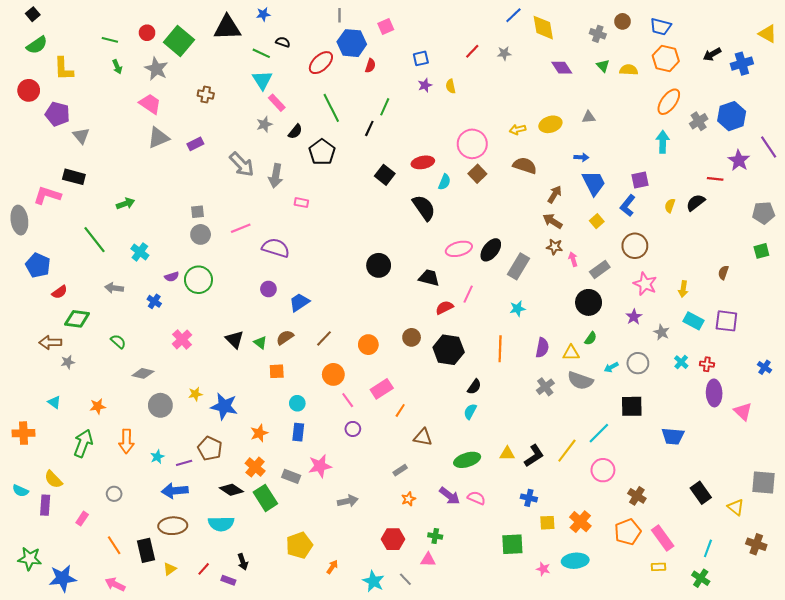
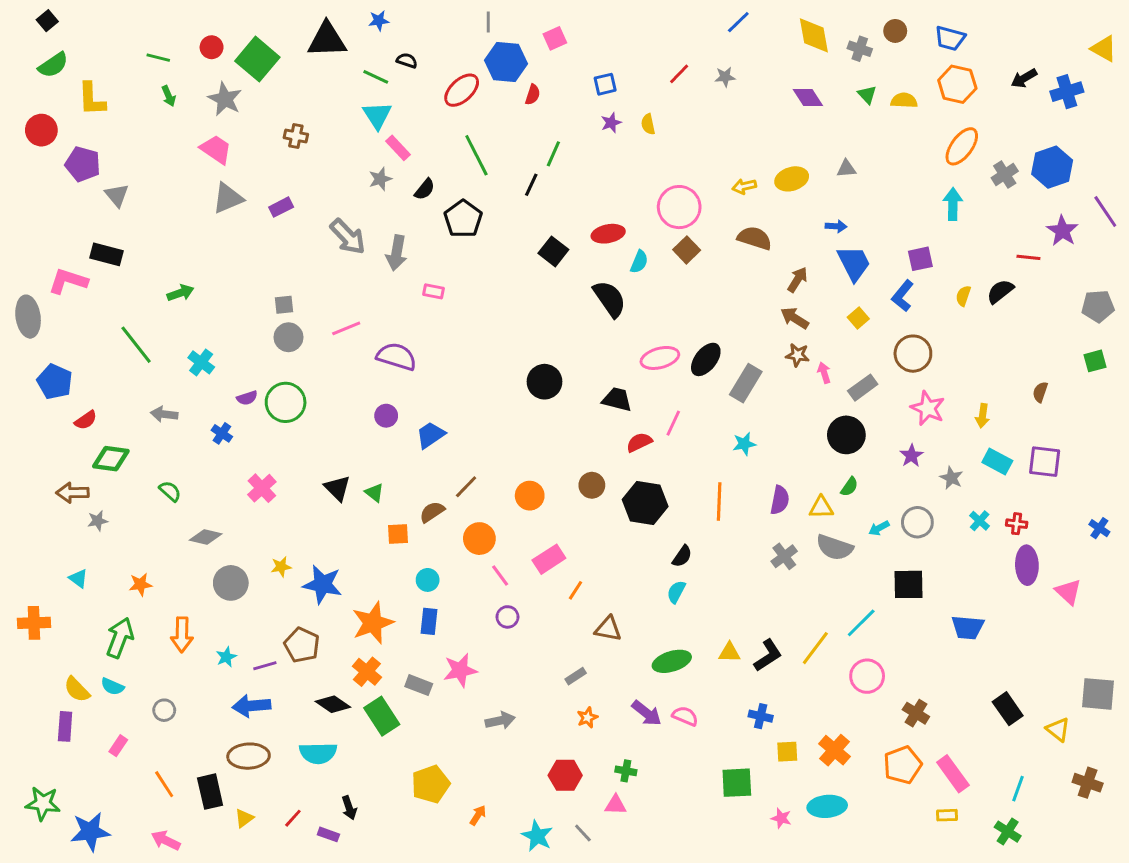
yellow diamond: (543, 28) -> (814, 35), moved
brown semicircle: (285, 337) -> (432, 512), moved
orange star: (259, 433) -> (373, 623), size x1.6
cyan semicircle: (20, 491) -> (112, 686), moved

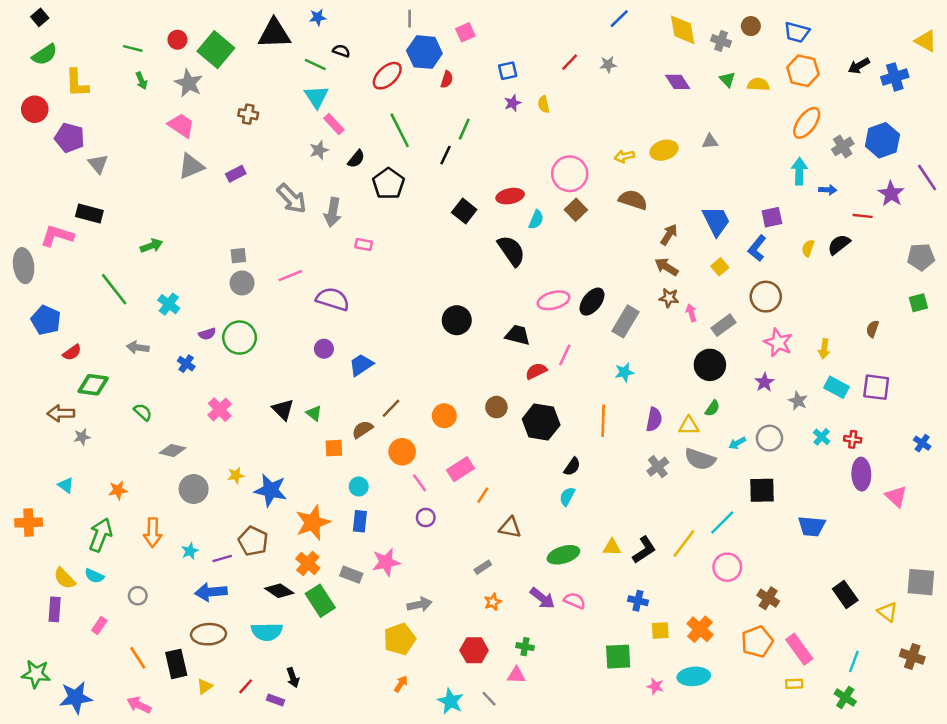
blue arrow: (836, 226) -> (828, 190), moved
yellow pentagon: (431, 784) -> (400, 639), moved

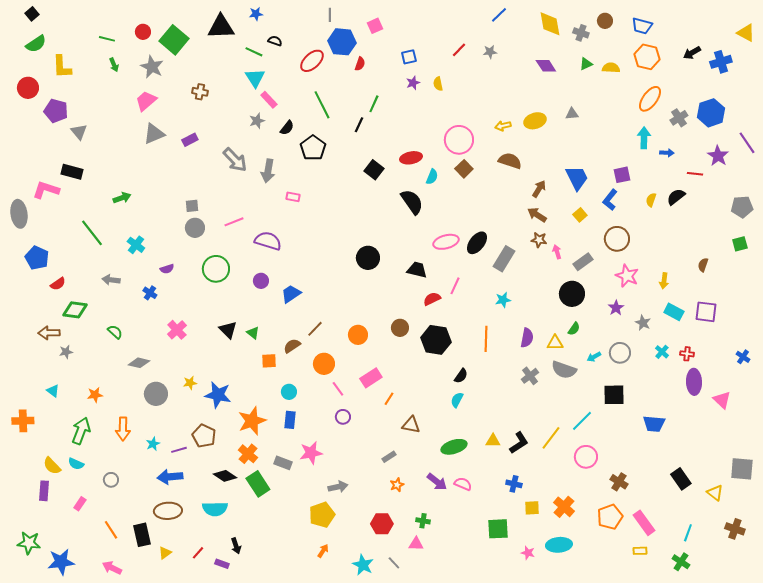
green triangle: (727, 79) -> (586, 64), turned 48
pink trapezoid: (181, 125) -> (146, 101), turned -75
green circle: (240, 338) -> (216, 269), moved

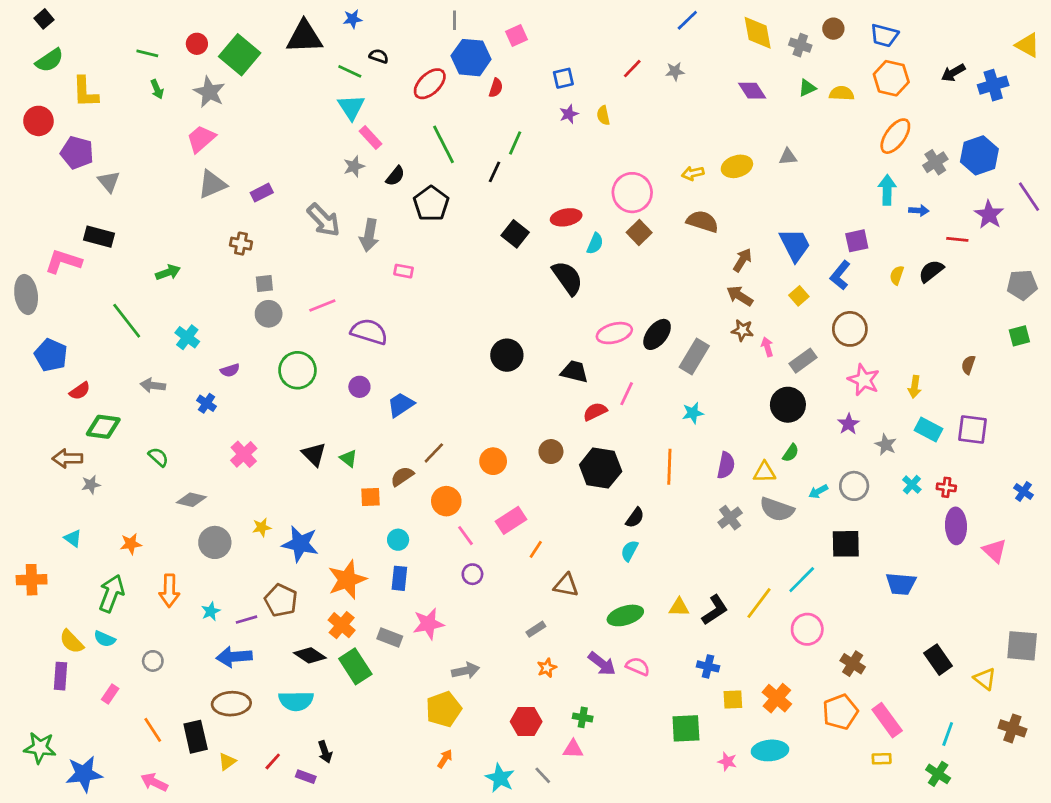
brown cross: (200, 92) -> (241, 244), moved

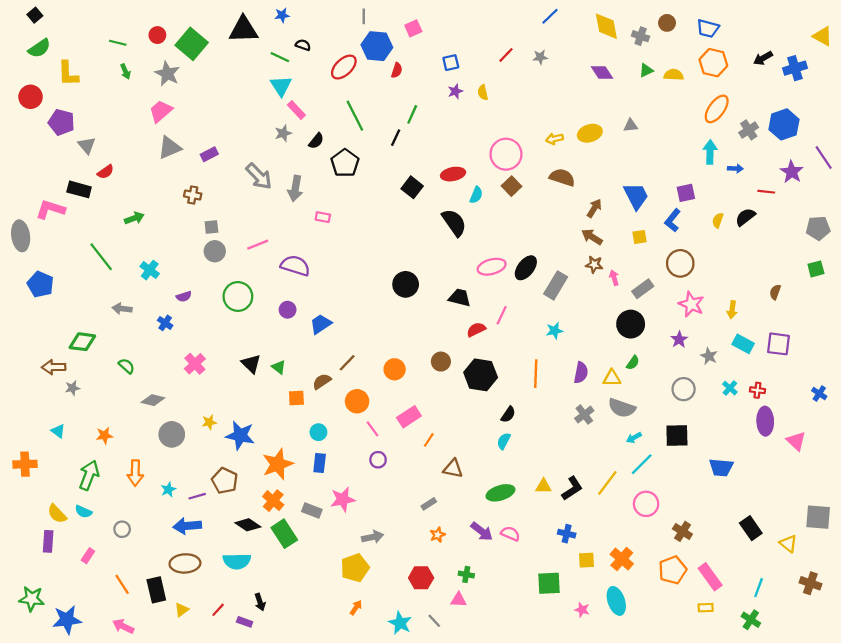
yellow square: (799, 296) -> (639, 237), turned 32
red semicircle: (80, 391) -> (106, 172), moved
cyan arrow: (818, 491) -> (634, 438), moved
cyan ellipse: (770, 750) -> (616, 601), turned 76

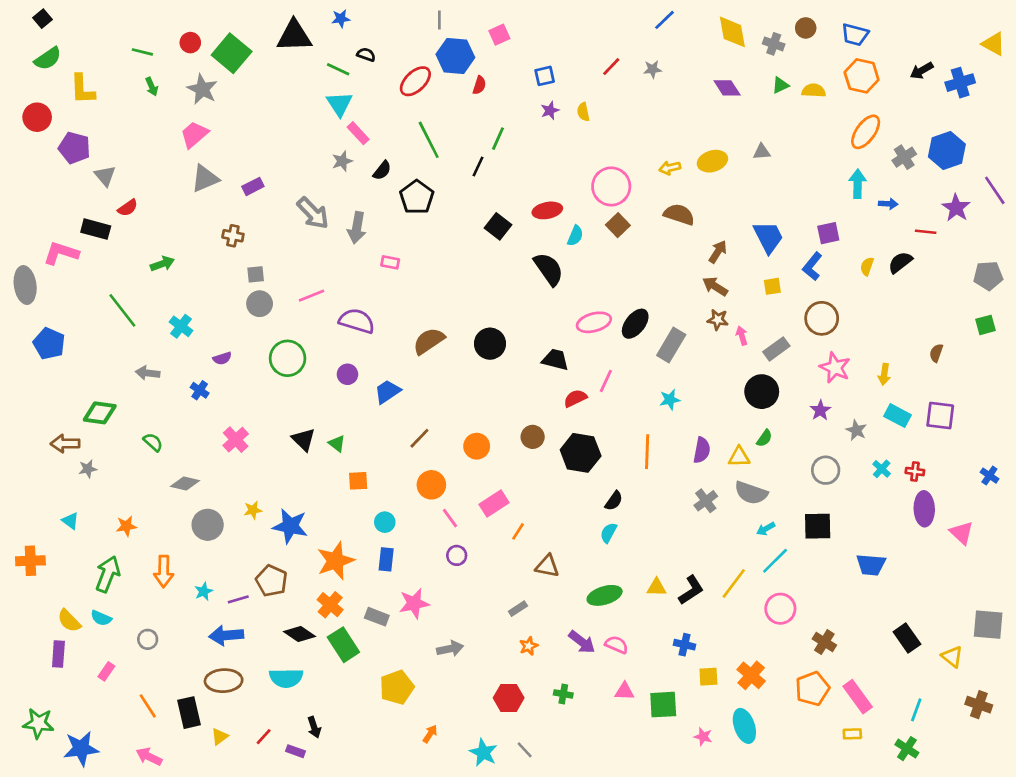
brown semicircle: (322, 381) -> (429, 341), moved, size x1.4
yellow pentagon: (355, 568) -> (397, 687), moved
pink triangle: (459, 600) -> (625, 691), moved

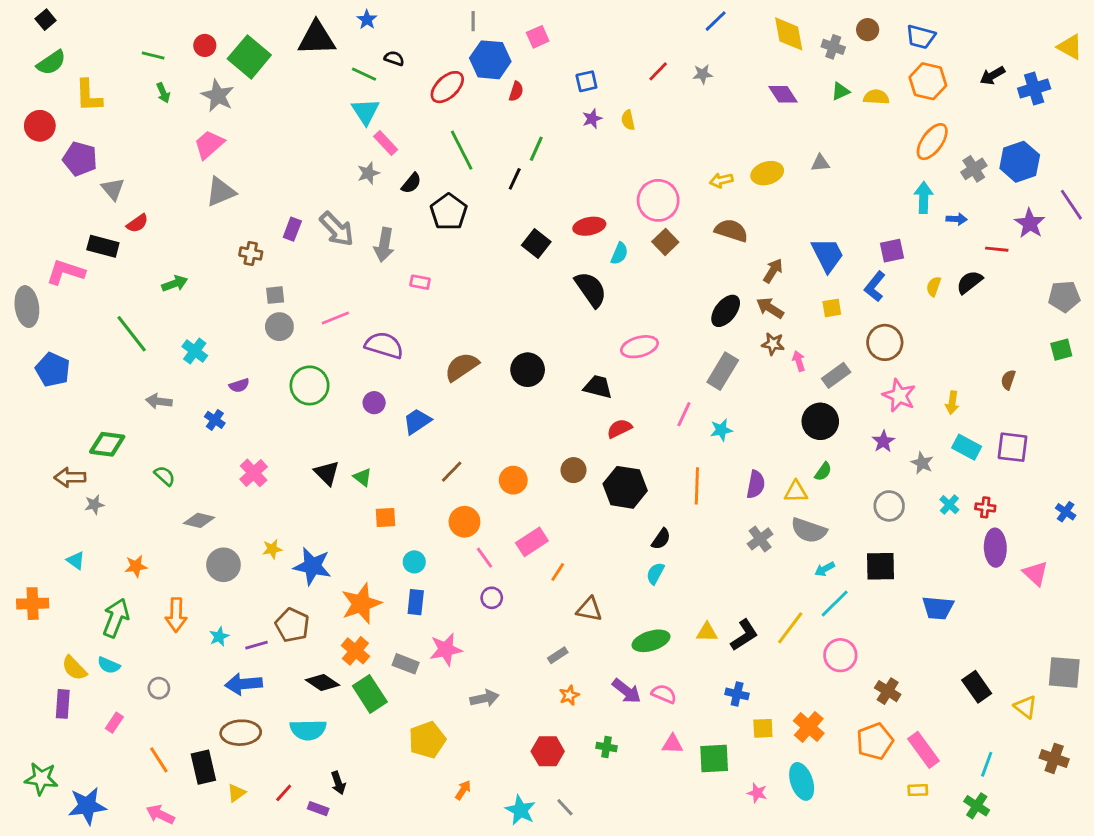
blue star: (341, 19) -> (367, 20), turned -30
purple rectangle: (253, 186) -> (292, 229), moved, turned -42
black ellipse: (635, 324) -> (726, 311), moved
pink line: (606, 381) -> (684, 414), moved

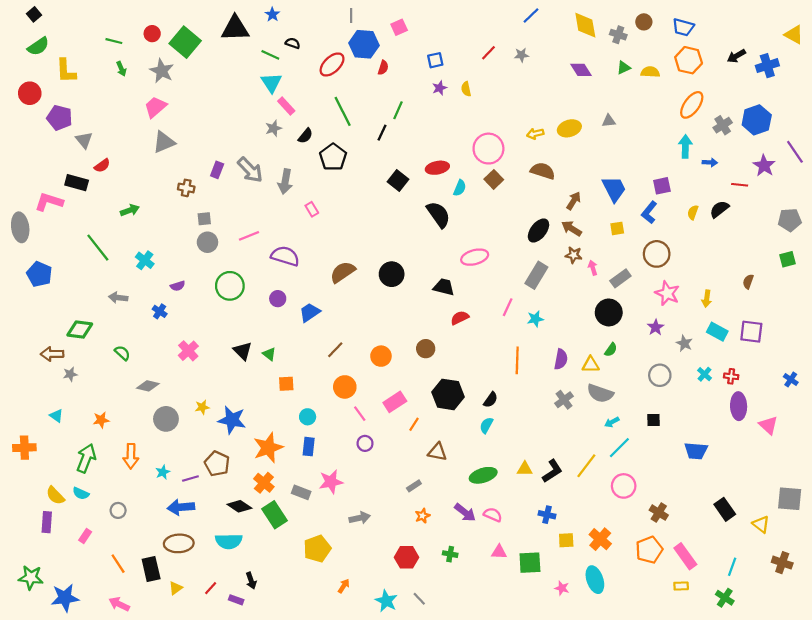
pink rectangle: (420, 282) -> (312, 209), turned 48
black hexagon: (625, 487) -> (448, 394), moved
black square: (881, 566) -> (653, 420), size x0.6

